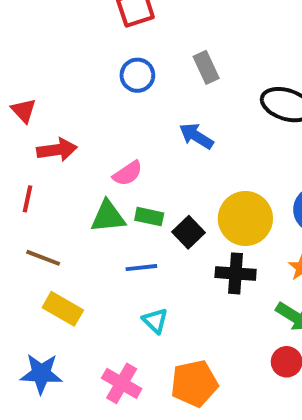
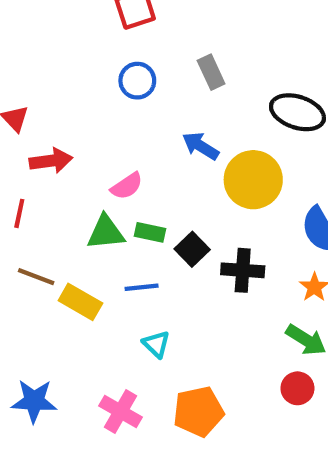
yellow circle: (245, 218) -> (253, 180), moved
black cross: (236, 273) -> (243, 270), moved
yellow rectangle: (63, 309) -> (80, 302), moved

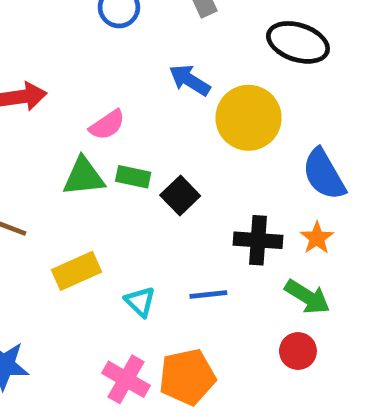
black cross: (243, 270) -> (258, 240), moved
blue line: (142, 287) -> (208, 294), moved
yellow rectangle: (80, 302) -> (77, 271), moved, turned -54
pink cross: (120, 412) -> (126, 379), moved

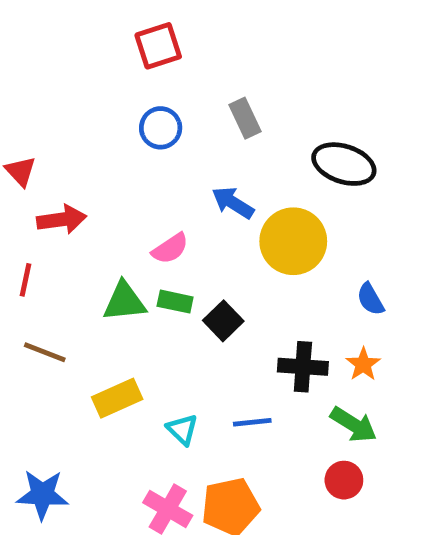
pink semicircle: (107, 125) -> (170, 248), moved
blue semicircle: (324, 174) -> (370, 299), size x0.6

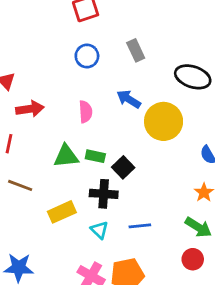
pink semicircle: (170, 248) -> (86, 112), moved, turned -60
black cross: (303, 367) -> (104, 194), moved

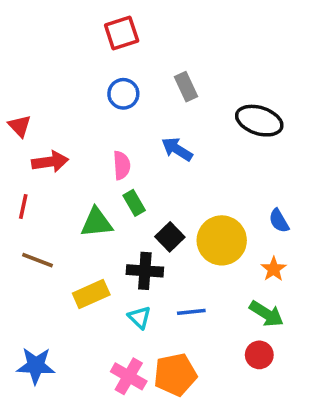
yellow circle: (164, 121) -> (222, 240), moved
green rectangle: (95, 156) -> (134, 203), moved, turned 48

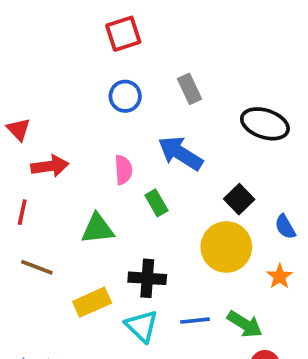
blue arrow: (177, 149) -> (180, 153), size x1.4
green rectangle: (134, 203) -> (156, 203), moved
black square: (170, 237) -> (239, 199), moved
green arrow: (266, 314) -> (245, 324), moved
cyan triangle: (139, 317) -> (142, 326), size x1.4

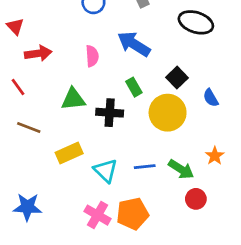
green rectangle: (156, 203) -> (134, 87), moved
red line: (22, 212) -> (18, 87), turned -48
orange star: (280, 276) -> (215, 156), moved
black cross: (147, 278) -> (110, 113), moved

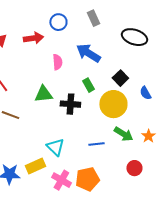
red arrow: (38, 53) -> (33, 38), moved
yellow rectangle: (69, 153) -> (35, 166), moved
green arrow: (181, 169) -> (123, 134), moved
cyan triangle: (106, 171) -> (55, 147), moved

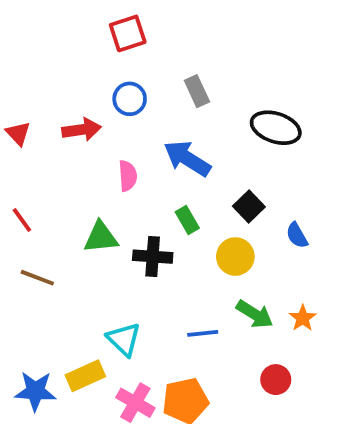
yellow circle: (113, 104) -> (235, 257), size x0.7

